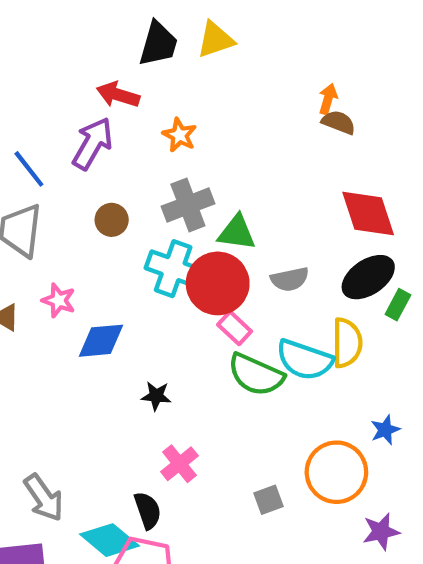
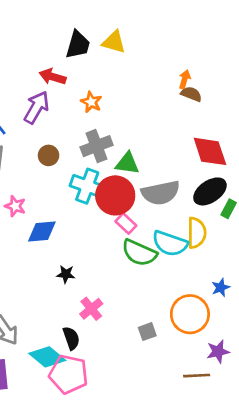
yellow triangle: (216, 40) -> (114, 42), turned 35
gray semicircle: (290, 279) -> (161, 193), size x1.6
black star: (156, 396) -> (66, 274), moved

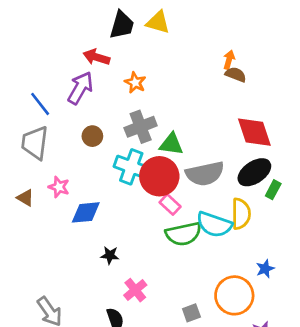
green semicircle: (139, 253) -> (183, 234), turned -36

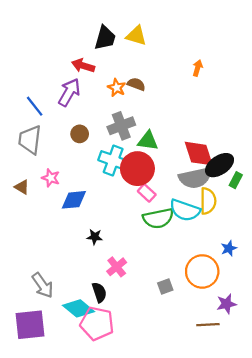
brown semicircle: (236, 75) -> (136, 84), moved
red diamond: (254, 132) -> (199, 154), moved
gray semicircle: (205, 174) -> (195, 178), moved

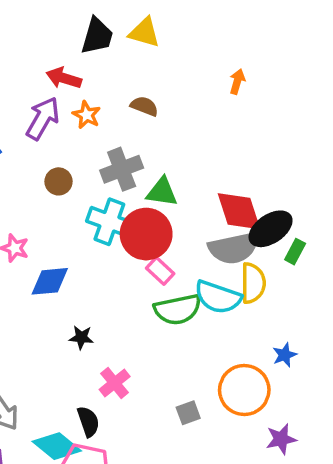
orange star: (117, 88) -> (87, 115), moved

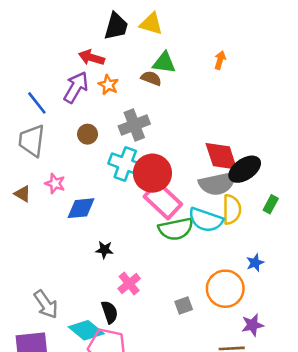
green triangle: (162, 192) -> (164, 63), moved
green rectangle: (295, 252) -> (271, 204), moved
pink rectangle: (160, 271) -> (163, 200), size x1.8

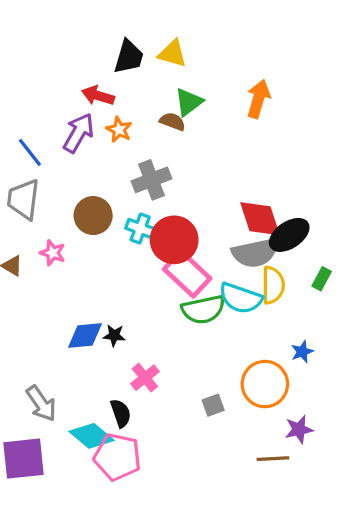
orange arrow: (220, 60) -> (258, 99), size x1.6
green triangle: (164, 63) -> (189, 102), turned -45
brown circle: (88, 134) -> (93, 216), moved, size x1.5
cyan cross: (125, 164) -> (140, 228), size x0.7
blue diamond: (81, 208) -> (85, 335), moved

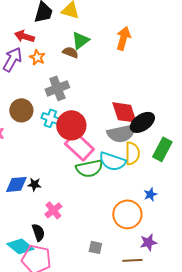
green rectangle: (322, 279) -> (162, 149), size x1.6
gray square: (213, 405) -> (95, 247), moved, turned 32

